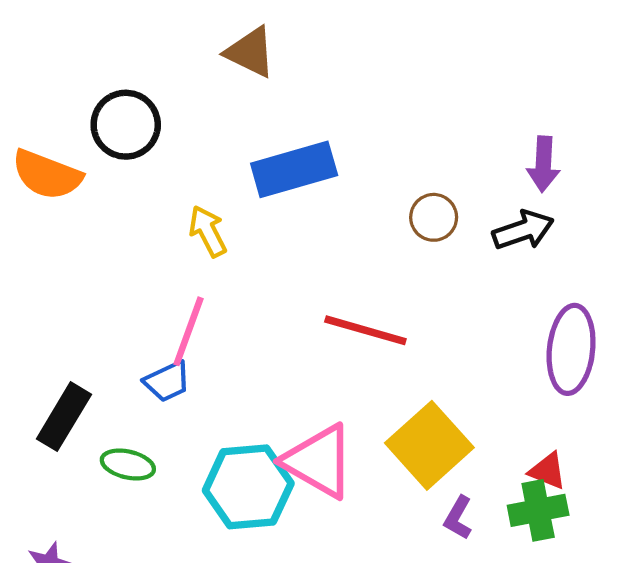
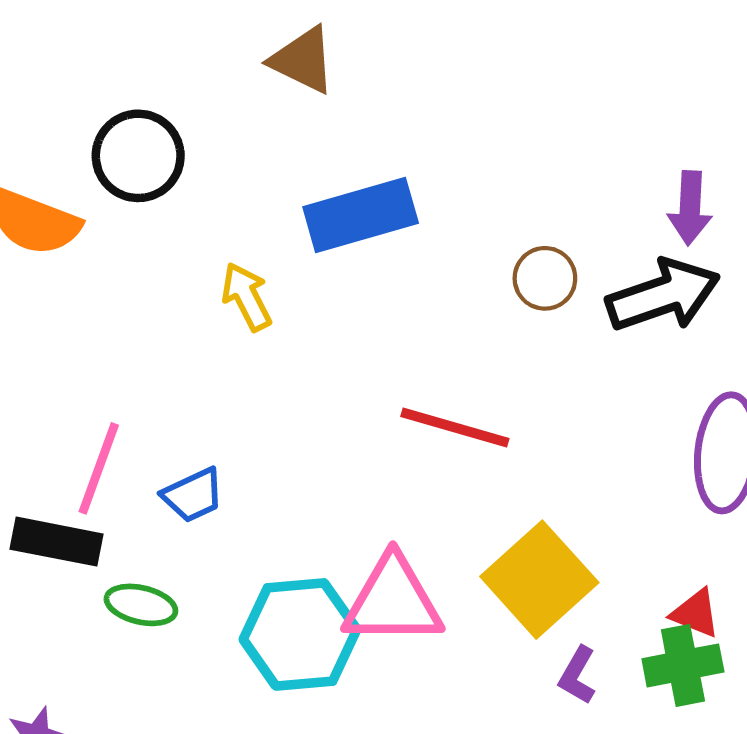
black arrow: (523, 230) -> (663, 295), size x1.4
pink line: (189, 331) -> (99, 468), moved
black rectangle: (64, 417) -> (57, 542), turned 70
pink triangle: (319, 461) -> (393, 601), turned -30

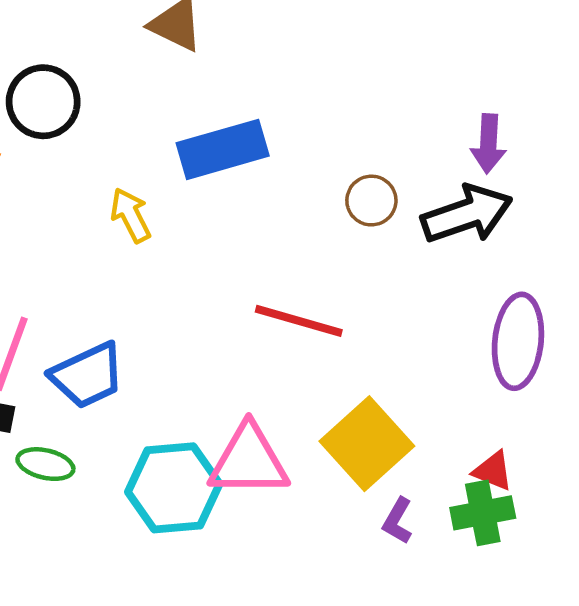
blue trapezoid: (193, 495) -> (87, 375), size x1.5

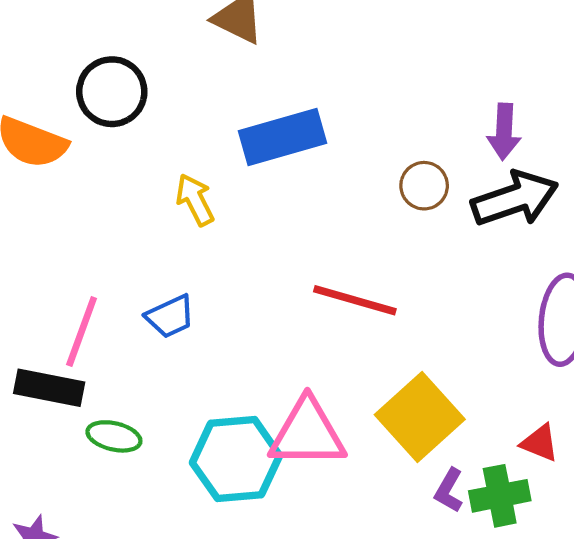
purple arrow: (488, 144) -> (504, 132), moved
blue trapezoid: (87, 375) -> (170, 316), moved, size x0.7
green cross: (483, 513) -> (500, 496), moved

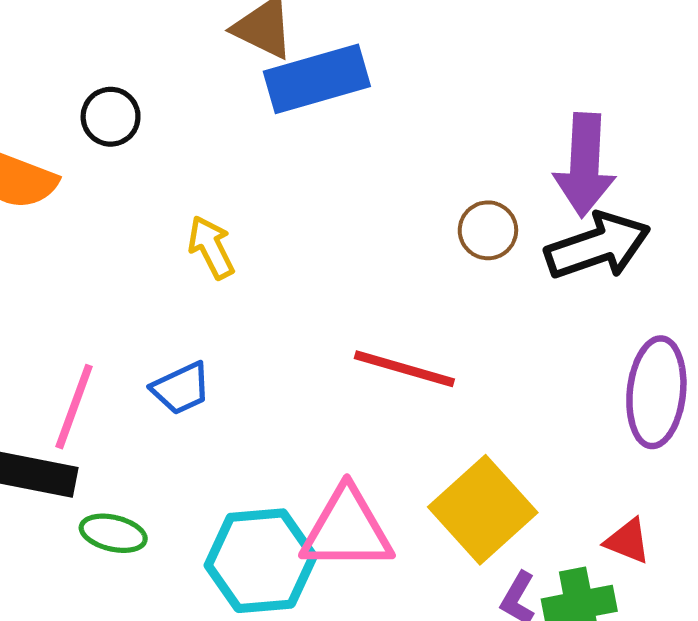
black circle: (112, 92) -> (111, 117), size x0.7
purple arrow: (504, 132) -> (585, 165), size x1.5
blue rectangle: (283, 137) -> (317, 79), moved

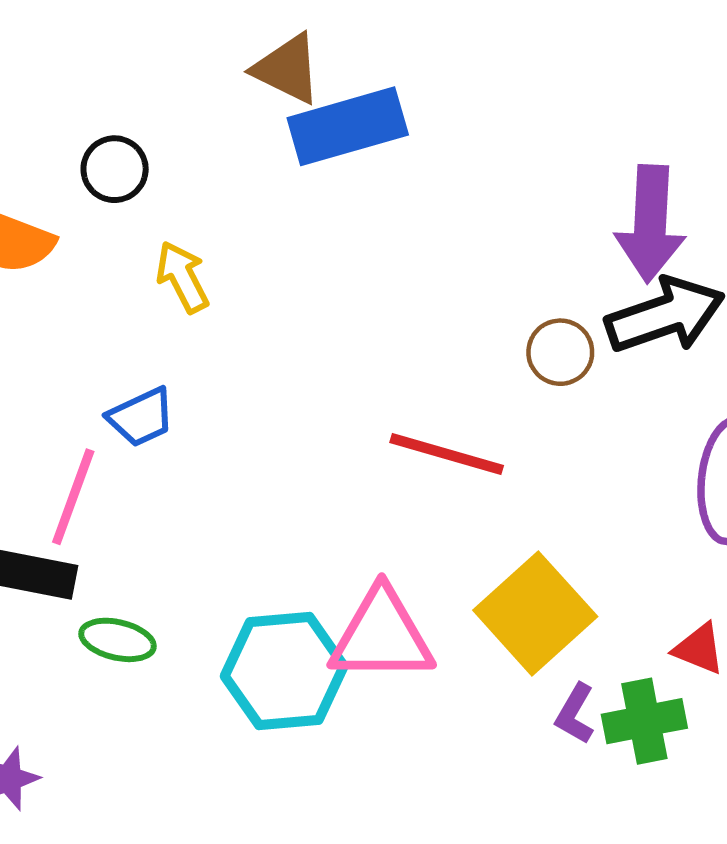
brown circle: (488, 230) -> (560, 352), moved
yellow arrow: (211, 247) -> (182, 277), moved
blue trapezoid: (181, 388) -> (141, 417), moved

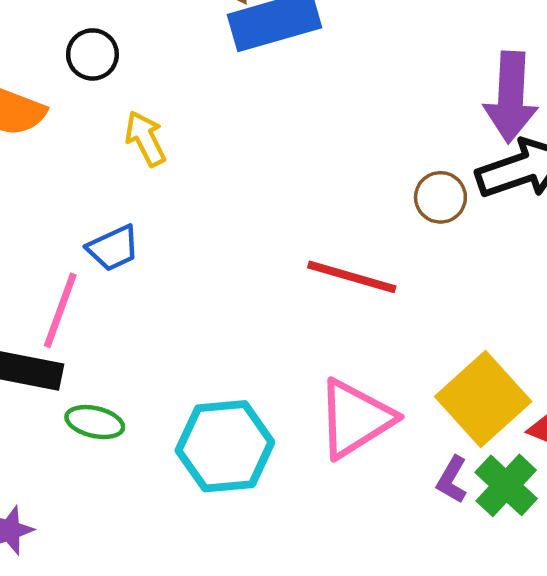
yellow square: (535, 613) -> (483, 399), moved
pink triangle: (382, 636) -> (355, 419), moved, turned -32
green cross: (644, 721) -> (506, 485), turned -36

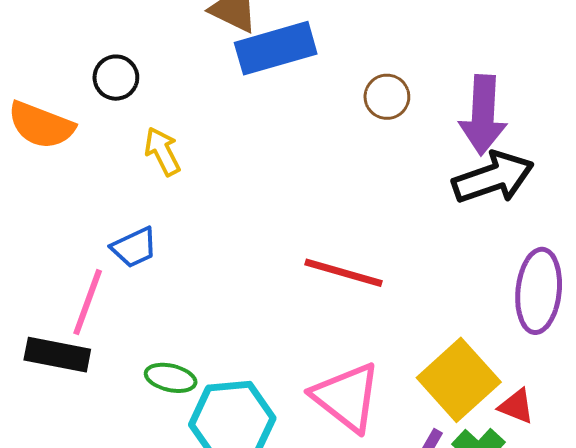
brown circle: (440, 197) -> (387, 97), moved
pink triangle: (355, 419) -> (346, 397), turned -50
green ellipse: (95, 422) -> (171, 378), moved

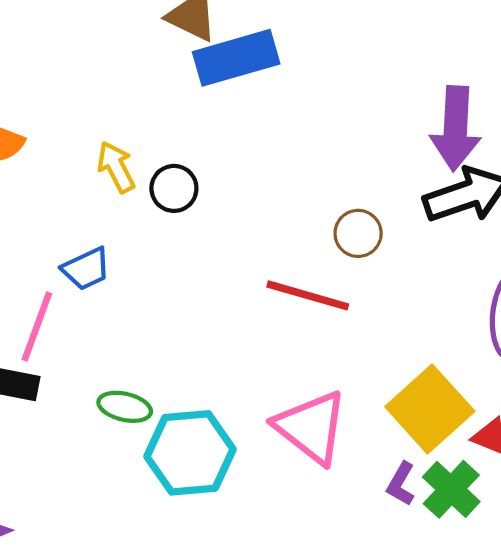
black circle: (116, 78) -> (174, 188), moved
brown circle: (387, 97) -> (358, 233), moved

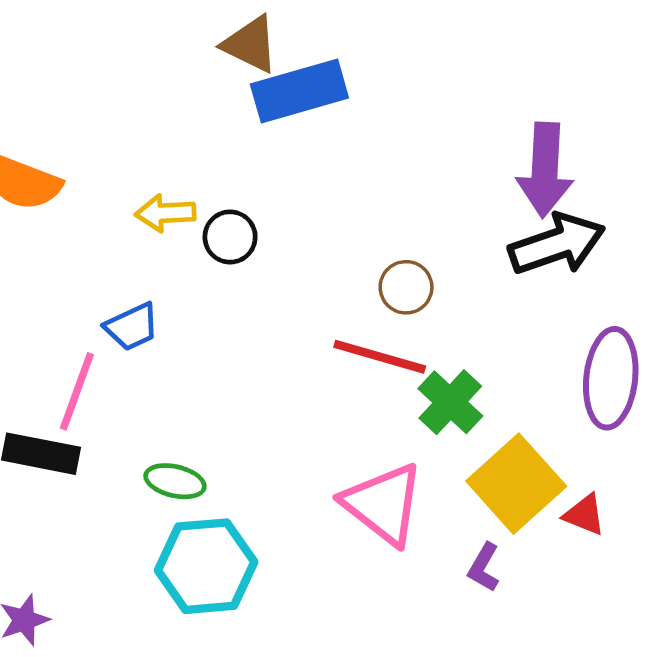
yellow arrow: (116, 167) -> (165, 213), turned -66
brown circle: (358, 233) -> (406, 287), moved
cyan hexagon: (190, 453) -> (206, 566), moved
green cross: (451, 489) -> (450, 402), moved

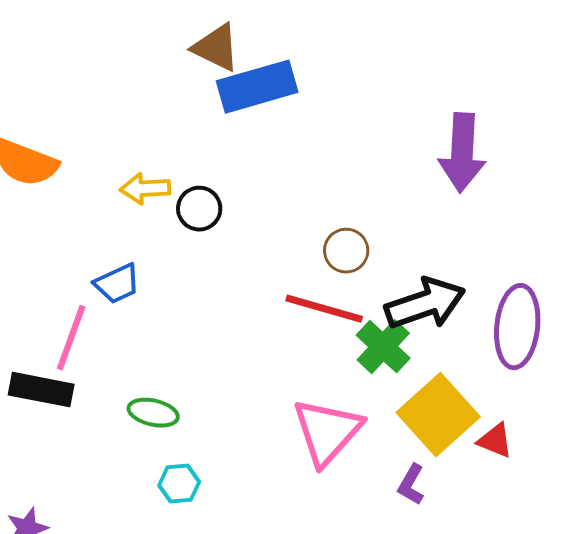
black arrow: (557, 244) -> (425, 304), moved
pink triangle: (383, 504) -> (327, 432), turned 34
cyan hexagon: (206, 566) -> (179, 484), size x0.5

